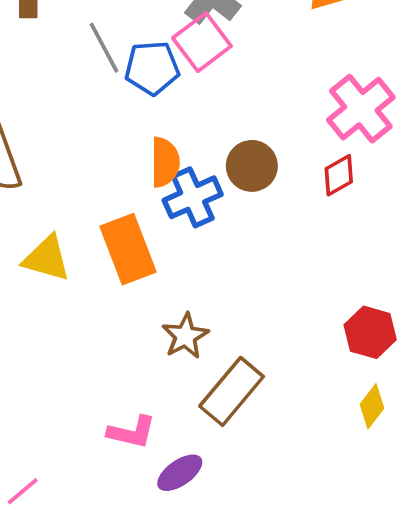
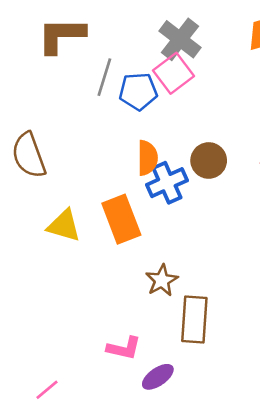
gray line: (104, 48) -> (104, 77), turned 45
brown rectangle: (232, 391) -> (194, 319), turned -36

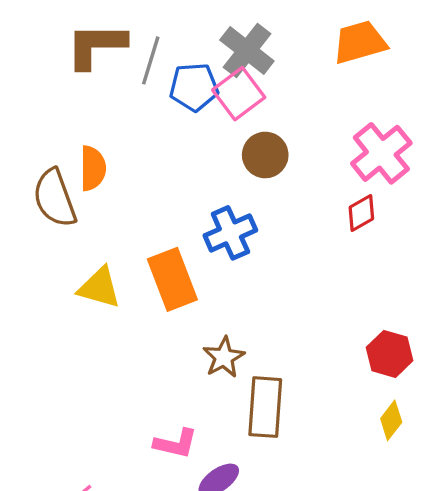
gray line: (104, 77) -> (151, 60), moved
blue pentagon: (138, 91) -> (194, 87), moved
orange semicircle: (147, 158) -> (93, 168), moved
brown circle: (209, 160) -> (265, 155), moved

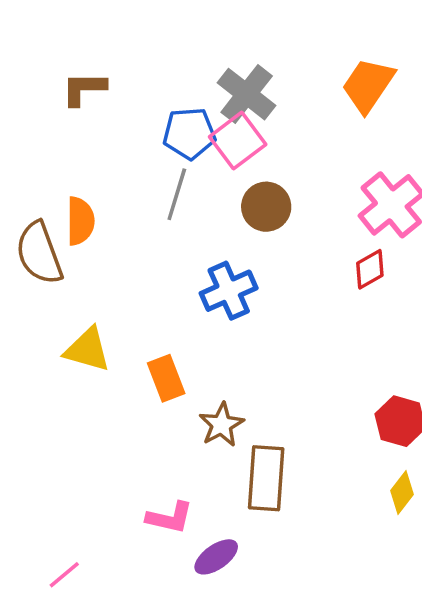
orange trapezoid: (360, 42) -> (368, 85), turned -40
brown L-shape: (96, 46) -> (84, 89), size x0.7
gray line: (151, 60) -> (177, 194), moved
orange rectangle: (172, 279) -> (166, 378), moved, size x0.7

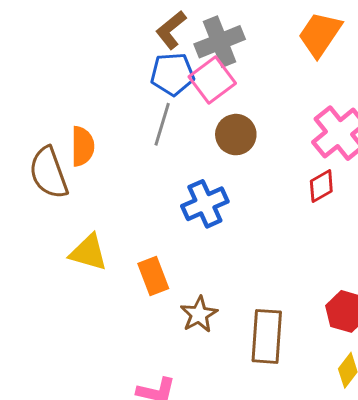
brown L-shape: (84, 89) -> (171, 30), moved, turned -39
gray cross: (247, 94) -> (220, 42), turned 30
brown rectangle: (266, 478) -> (267, 336), moved

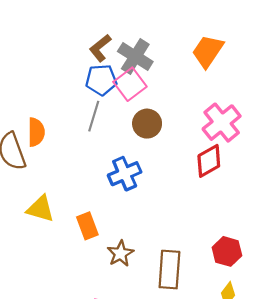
gray cross: (220, 42) -> (135, 56), turned -36
red diamond: (321, 186) -> (209, 161), size x1.4

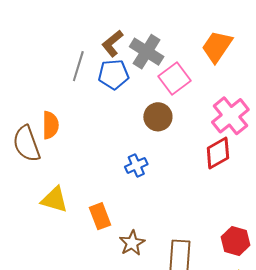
pink square: (130, 84) -> (175, 79), moved
gray line: (94, 116) -> (78, 66), moved
blue cross: (125, 174) -> (136, 165), size x0.7

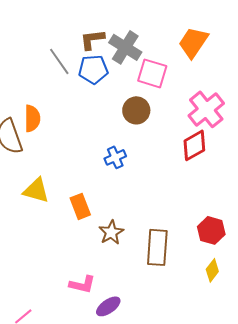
brown L-shape: (112, 43) -> (92, 39), turned 32
gray line: (78, 66) -> (59, 61), turned -52
pink square: (175, 79) -> (152, 73), turned -36

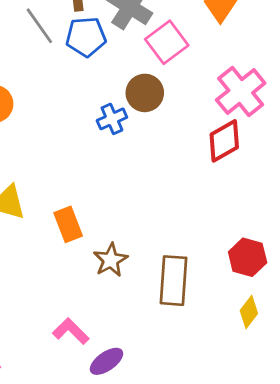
pink square: (152, 73) -> (167, 42), turned 36
blue cross: (115, 157) -> (112, 119), moved
pink L-shape: (82, 284) -> (71, 331), turned -148

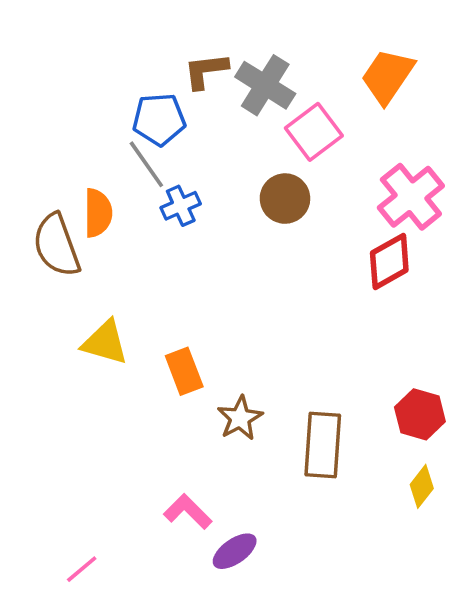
gray line: (39, 26) -> (146, 164), moved
blue pentagon: (86, 37) -> (159, 119), moved
blue cross: (112, 119) -> (181, 206), moved

